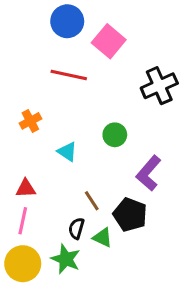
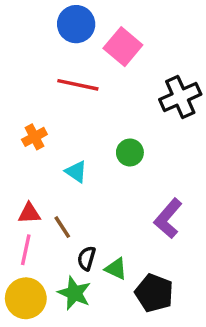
purple L-shape: (149, 173) -> (168, 218), moved
brown line: (92, 201) -> (62, 227), moved
black pentagon: (130, 215) -> (154, 293), moved

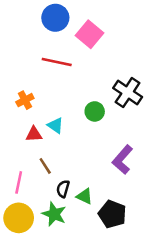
black cross: (180, 97) -> (128, 92), moved, turned -32
red triangle: (29, 213) -> (34, 134), moved

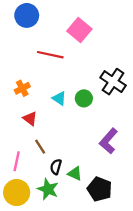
blue circle: (55, 18) -> (27, 15), moved
cyan triangle: (55, 125) -> (59, 98), moved
red triangle: (34, 134) -> (30, 119), turned 40

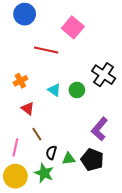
green triangle: (75, 173) -> (69, 159), turned -32
black pentagon: (100, 189) -> (92, 160), moved

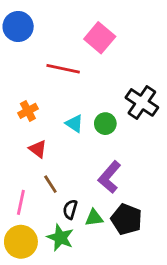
blue circle: (25, 14) -> (18, 26), moved
purple L-shape: (99, 129) -> (110, 177), moved

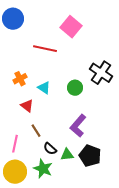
cyan triangle: (74, 124) -> (44, 88), moved
black semicircle: (70, 209) -> (50, 149), turned -64

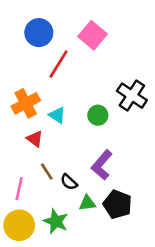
blue circle: (13, 19) -> (39, 33), moved
red line: (45, 49) -> (58, 64), turned -70
orange cross: (20, 79) -> (26, 103), size x1.5
black semicircle: (50, 149) -> (69, 182), moved

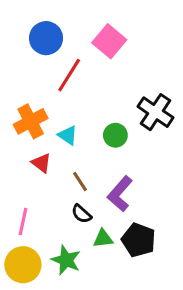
brown line: (47, 172) -> (80, 181), moved

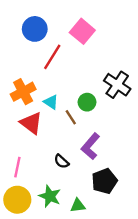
red triangle: (41, 163) -> (31, 123), size x1.5
brown line: (80, 181) -> (71, 117), moved
green triangle: (103, 239) -> (78, 206), moved
black pentagon: (139, 240) -> (104, 181), turned 30

